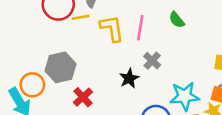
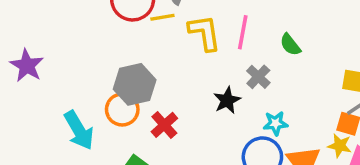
green semicircle: (177, 20) -> (290, 45), moved
orange circle: (32, 85) -> (122, 109), moved
cyan star: (184, 96) -> (275, 123), moved, size x0.6

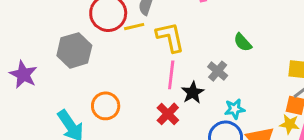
pink line: (243, 32) -> (171, 75), moved
gray hexagon: (135, 84) -> (74, 50), moved
red cross: (164, 125) -> (168, 114), moved

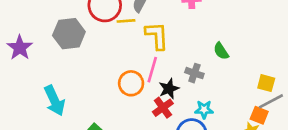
gray cross: (218, 71) -> (194, 73), turned -30
orange circle: (106, 106) -> (131, 83), moved
red cross: (168, 114) -> (163, 108), moved

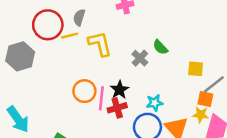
pink line: (152, 70) -> (101, 98), moved
gray cross: (194, 73) -> (140, 58), moved, turned 35
yellow square: (266, 83) -> (196, 69), moved
red cross: (163, 108) -> (117, 108), turned 30

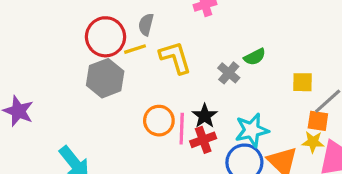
green semicircle: (160, 47) -> (255, 57), turned -70
gray hexagon: (20, 56) -> (105, 78), moved
cyan star: (155, 103) -> (252, 130), size x1.5

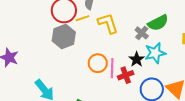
green semicircle: (255, 57) -> (158, 23), size x1.5
black star: (205, 116) -> (137, 59), moved
cyan star: (252, 130) -> (155, 53), moved

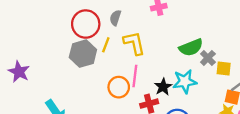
yellow line: (82, 18) -> (106, 45), moved, turned -56
gray cross: (142, 33) -> (208, 58), moved
pink line: (112, 68) -> (135, 76), moved

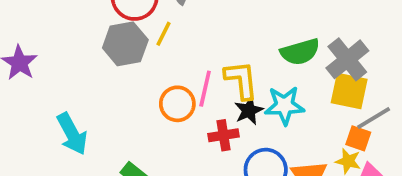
yellow L-shape: (134, 43) -> (241, 80), moved
gray cross: (208, 58) -> (347, 59), moved, size x1.6
yellow square: (224, 68) -> (349, 91), size x1.5

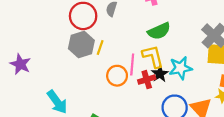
yellow line: (164, 34) -> (100, 47), moved
green semicircle: (300, 52) -> (159, 31), moved
red cross: (224, 135) -> (147, 80), moved

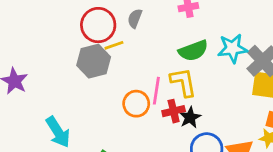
yellow line: (100, 47) -> (114, 45), moved, turned 48
cyan star: (181, 68) -> (232, 48), moved
black star: (160, 74) -> (190, 117), moved

